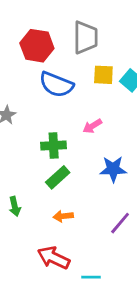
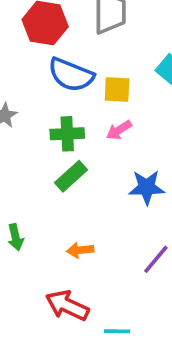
yellow square: (103, 75) -> (117, 89), moved
green cross: (54, 145) -> (67, 134), moved
green rectangle: (58, 177) -> (71, 176), moved

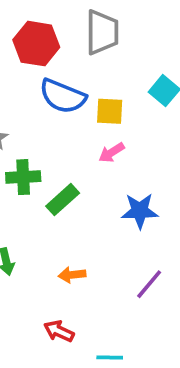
green cross: (67, 134) -> (23, 177), moved
red arrow: (67, 305) -> (59, 331), size x0.7

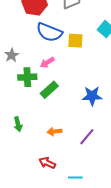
pink arrow: (112, 153) -> (47, 63), moved
purple line: (149, 284) -> (87, 137), moved

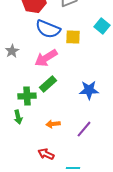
pink arrow: (47, 63) -> (46, 58), size x1.6
green cross: (27, 77) -> (27, 96), moved

